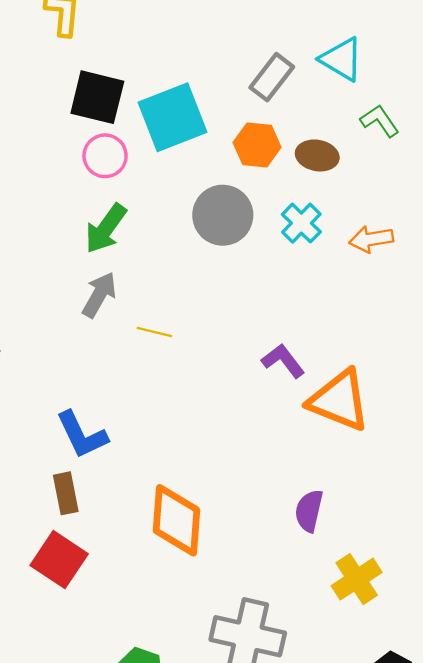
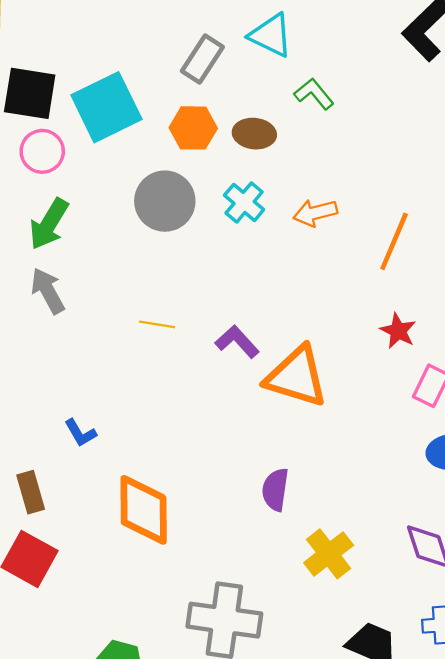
gray arrow: (99, 295) -> (48, 291), turned -54
yellow line: (154, 332) -> (157, 324), moved
blue L-shape: (82, 435) -> (80, 433), moved, size x0.6

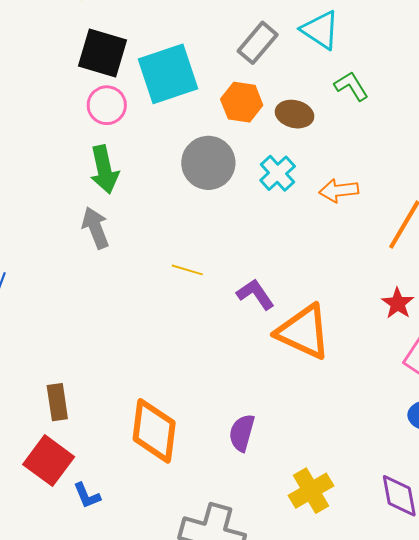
green arrow: (49, 224) -> (104, 170), turned -51
blue L-shape: (80, 433) -> (87, 496), moved
purple semicircle: (275, 490) -> (242, 433), moved

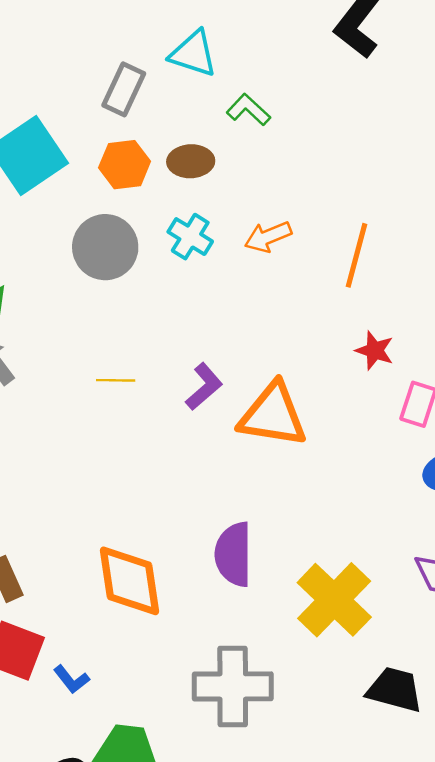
purple L-shape: (255, 294) -> (204, 387), turned 99
purple semicircle: (242, 433) -> (234, 554), size x1.4
yellow cross: (311, 491) -> (334, 600), size x1.4

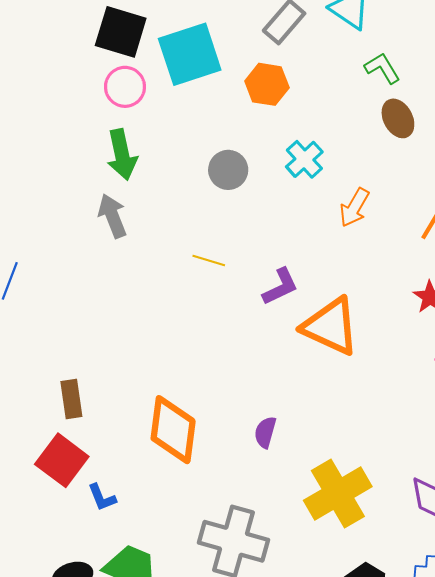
brown ellipse: (191, 161) -> (398, 118), moved, turned 48
orange arrow: (268, 237) -> (354, 208), moved, turned -54
gray circle: (105, 247) -> (228, 170), moved, size x0.7
purple semicircle: (234, 554) -> (265, 432), size x0.6

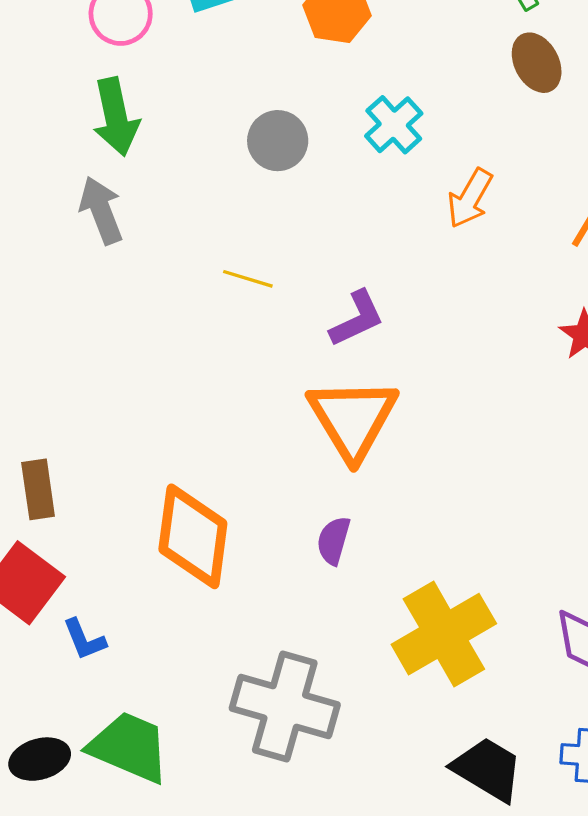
orange triangle: (331, 326) -> (353, 419), moved, turned 34

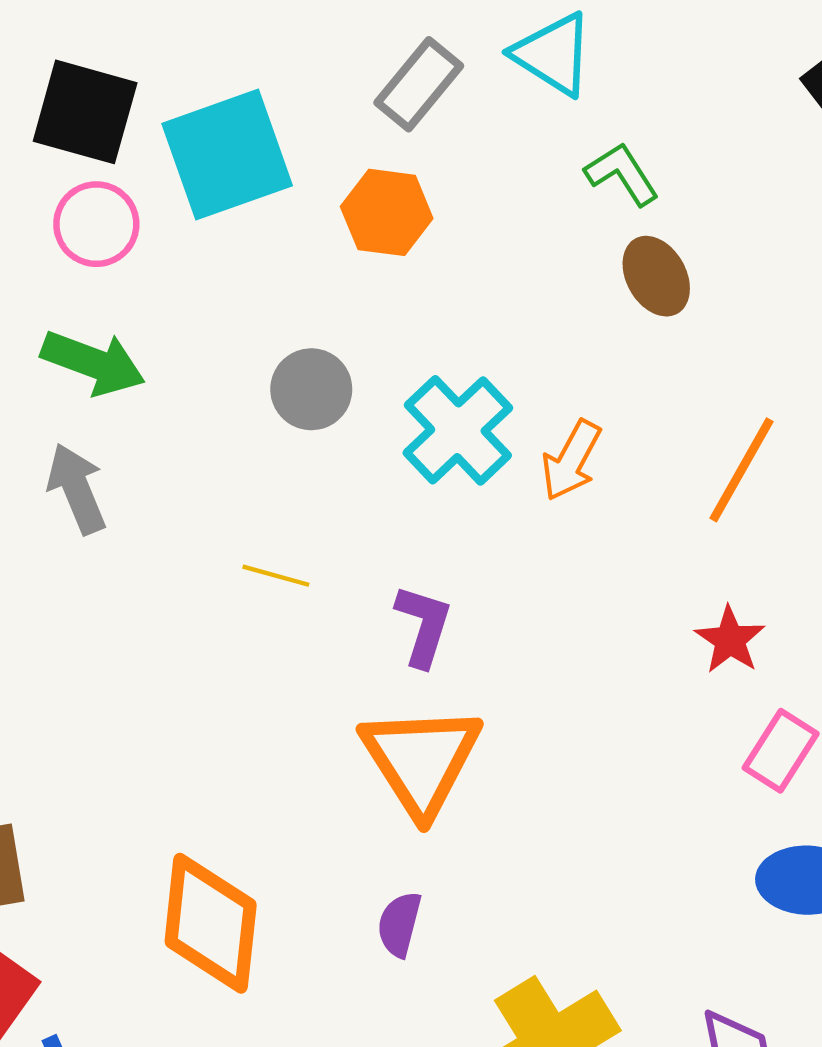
green arrow: (116, 117) -> (93, 363), turned -56
cyan cross: (394, 125) -> (458, 430), moved, size x1.4
purple L-shape: (357, 319) -> (423, 626), turned -46

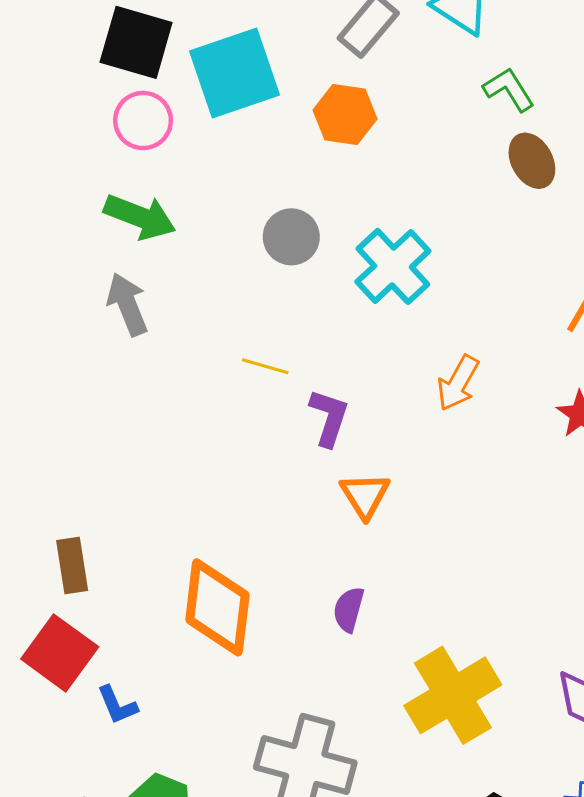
orange arrow: (571, 460) -> (458, 383), moved
purple L-shape: (423, 626) -> (329, 418), moved
orange triangle: (421, 760) -> (365, 495), size x0.6

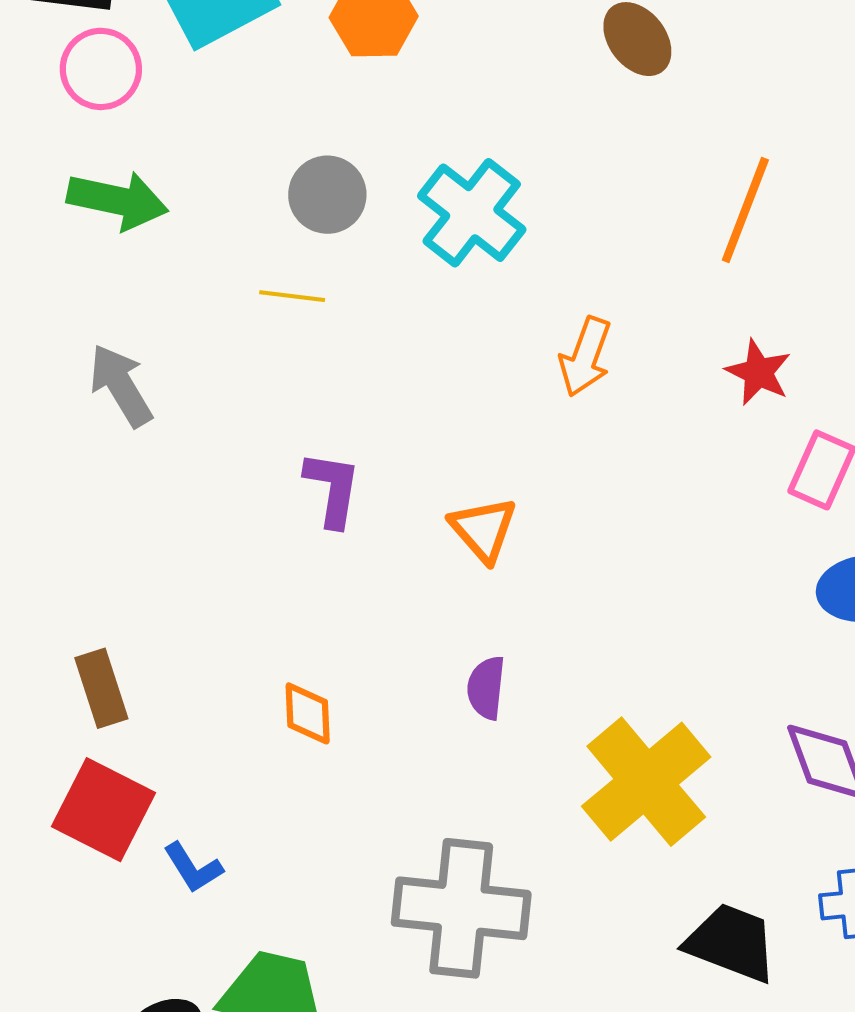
gray arrow: (127, 304) -> (121, 385), moved
yellow line: (265, 366) -> (292, 296), moved
purple L-shape: (329, 418) -> (332, 489), moved
orange diamond: (217, 607) -> (308, 713), size x0.5

